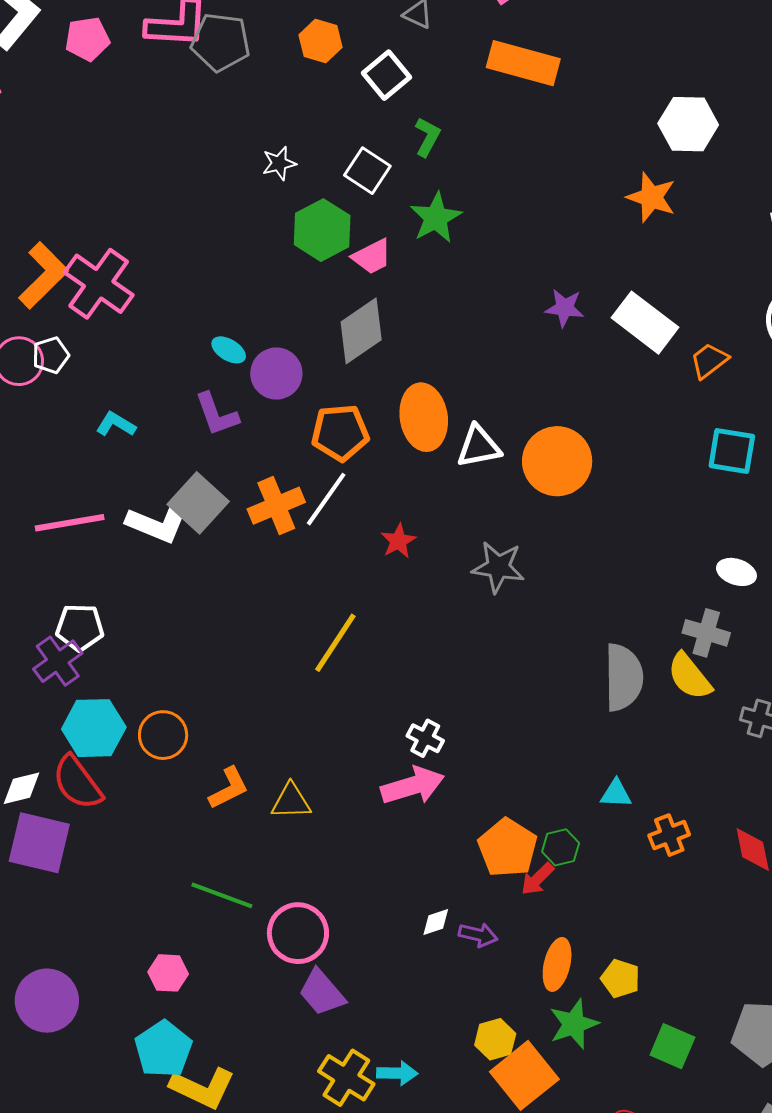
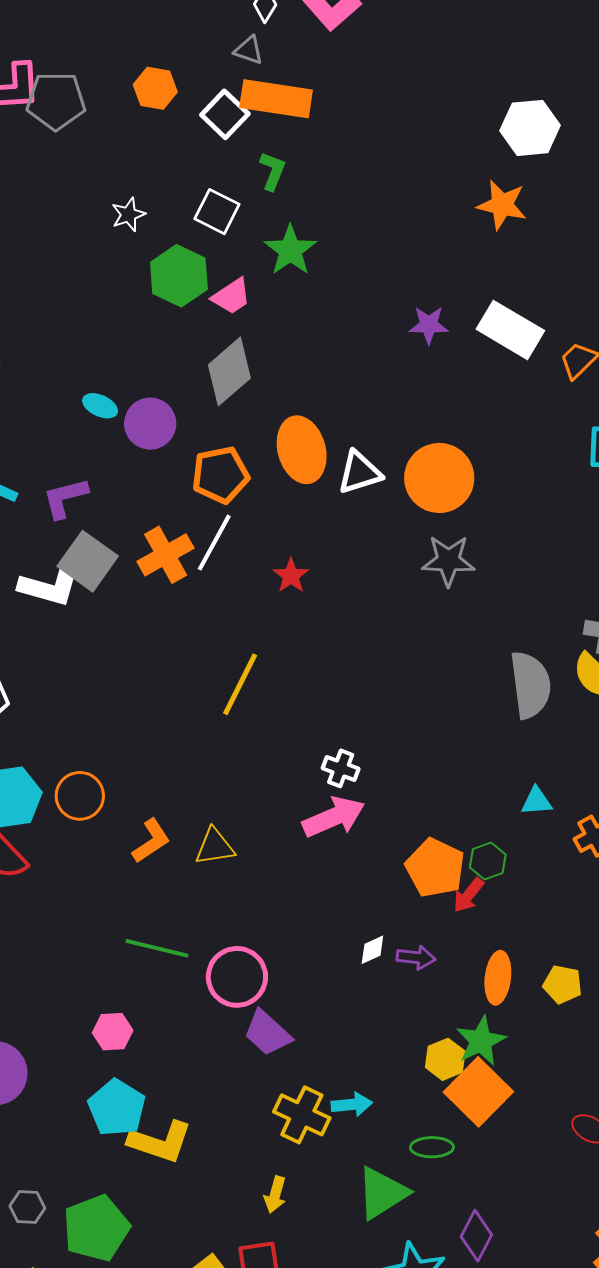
orange rectangle: (523, 63) -> (276, 99), moved
purple L-shape: (217, 414) -> (65, 498), moved, turned 102
gray star: (498, 567) -> (448, 561), moved
green star: (574, 1024) -> (481, 1041), moved

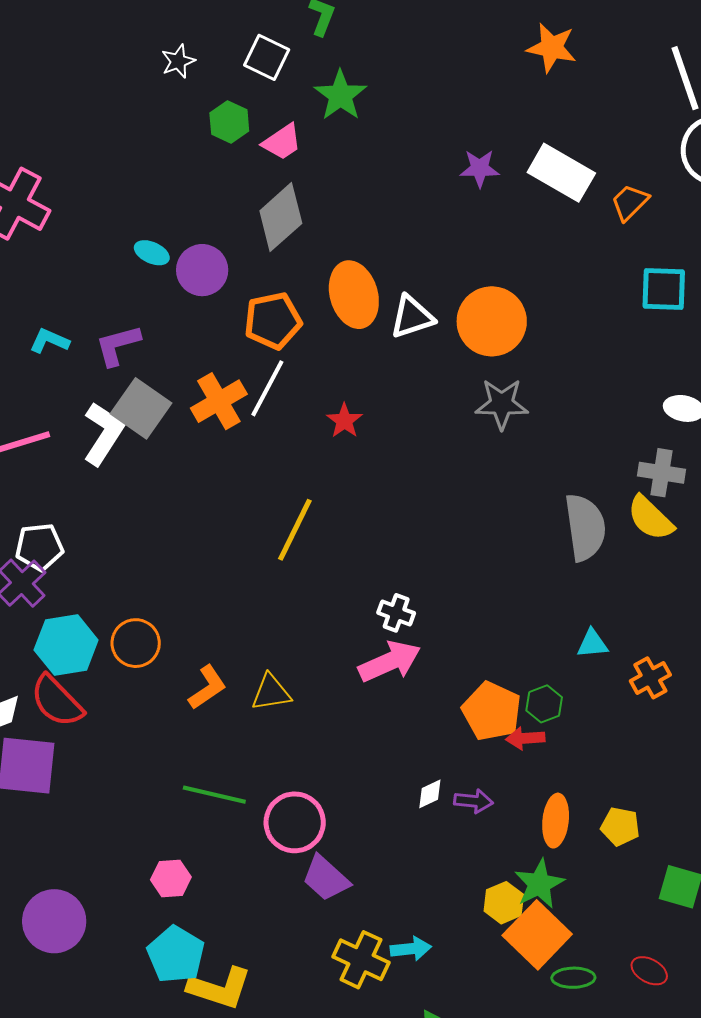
green hexagon: (179, 276) -> (229, 122), size x0.7
white L-shape: (50, 586) -> (103, 434), turned -72
red arrow: (468, 895) -> (525, 738), turned 48
green ellipse: (432, 1147) -> (573, 978), moved

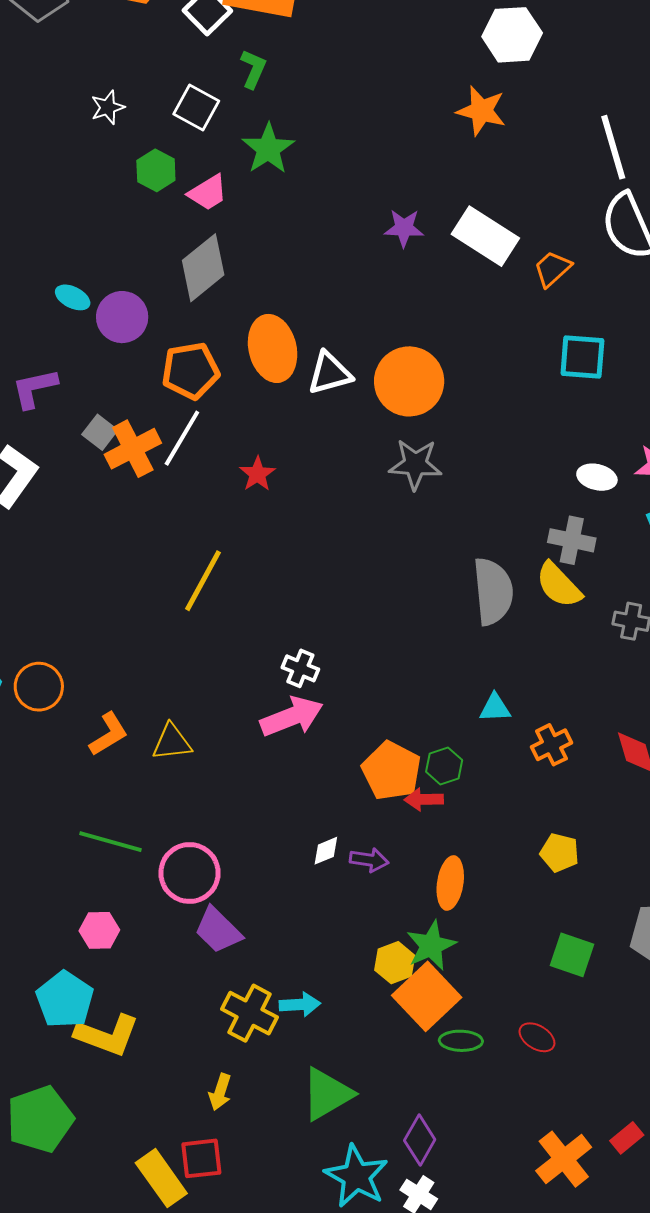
gray square: (141, 408) -> (100, 432), moved, size x0.6
yellow pentagon: (620, 827) -> (560, 853), moved
pink hexagon: (171, 878) -> (99, 930), moved

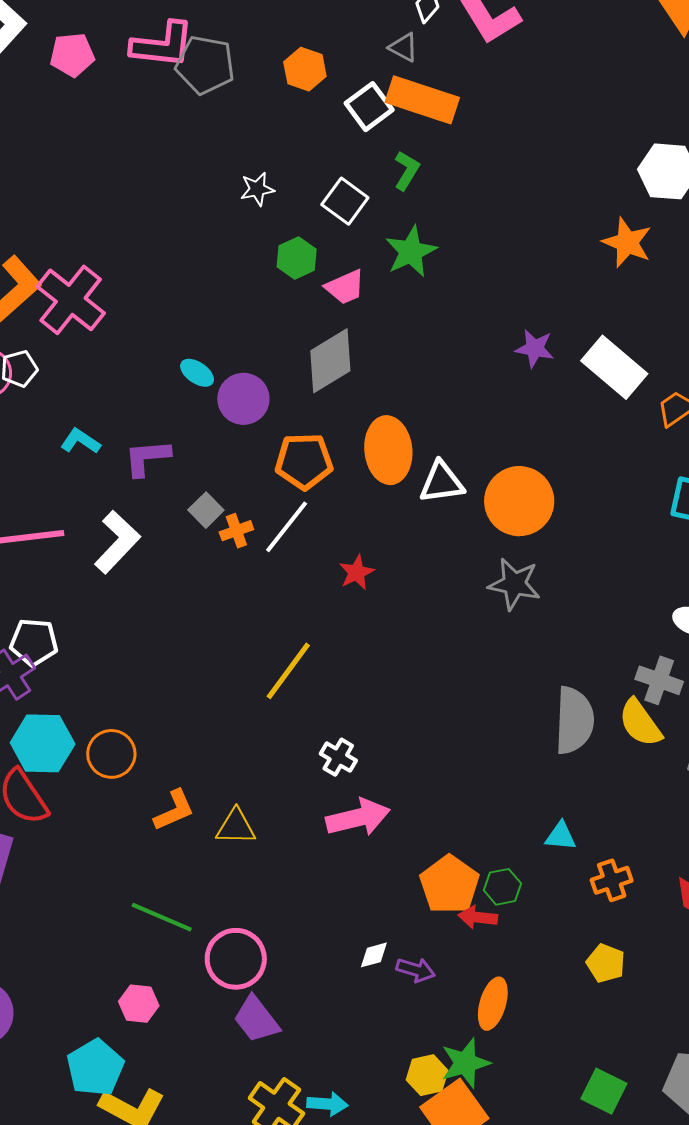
orange cross: (133, 449) -> (236, 531), size x0.6
white cross: (300, 668) -> (338, 757), moved
yellow pentagon: (560, 853) -> (606, 963), moved

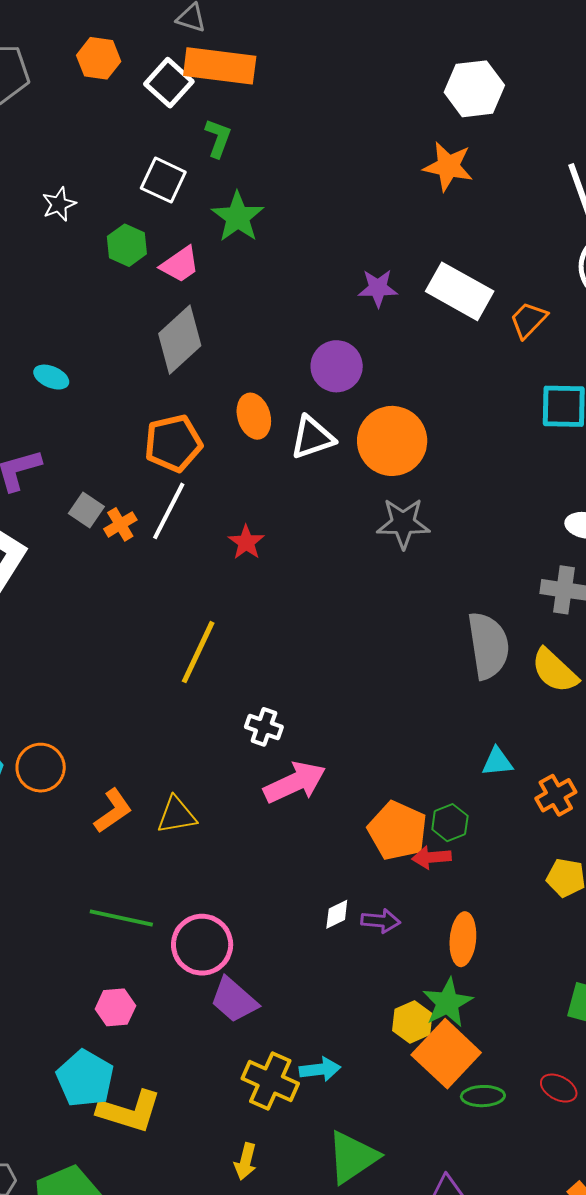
white star: (257, 189) -> (59, 204), moved
purple circle: (243, 399) -> (337, 366), moved
orange ellipse: (388, 450) -> (254, 416), size x0.7
yellow semicircle: (640, 723) -> (555, 671), moved

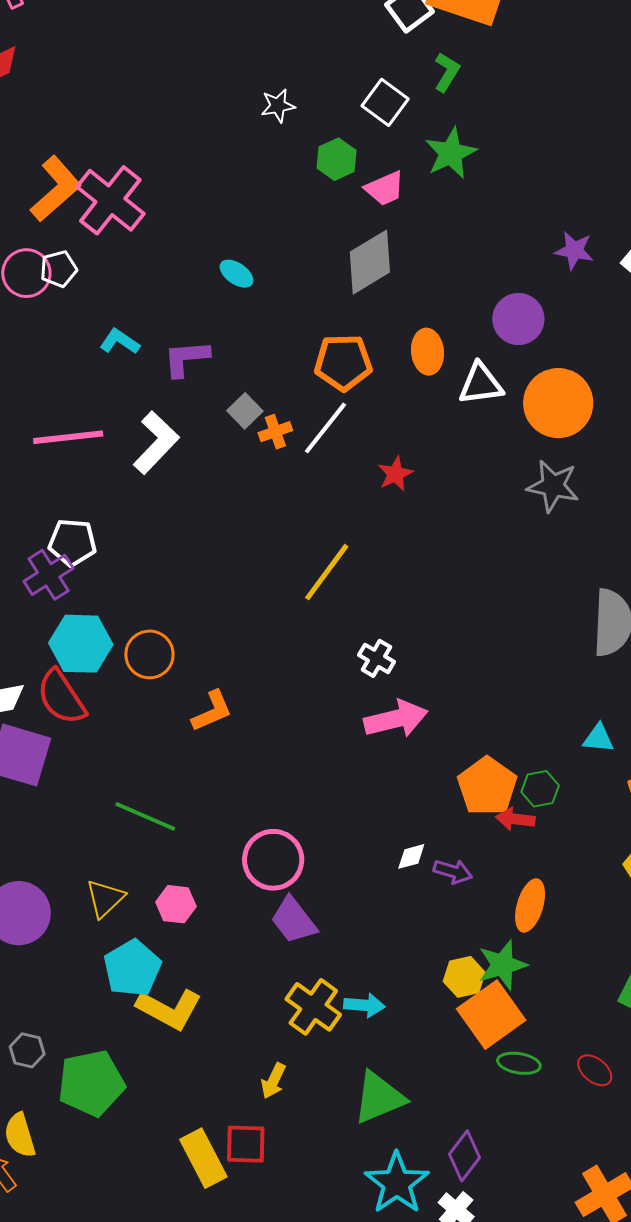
yellow triangle: (177, 815) -> (105, 898), moved, turned -45
green line: (121, 918) -> (145, 816), moved

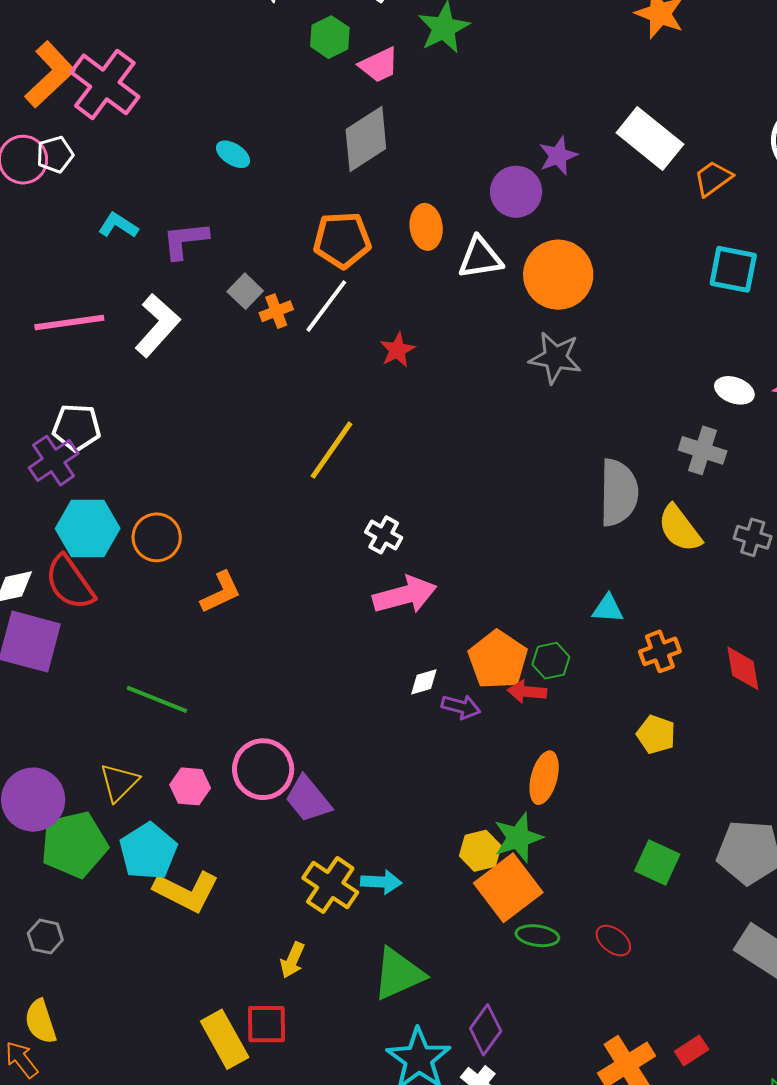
purple star: (574, 250) -> (558, 156), moved, turned -30
white diamond: (411, 856) -> (424, 682), moved
pink circle: (273, 860) -> (263, 769), moved
purple arrow: (453, 871) -> (461, 707), moved
green pentagon: (91, 1083) -> (74, 844), moved

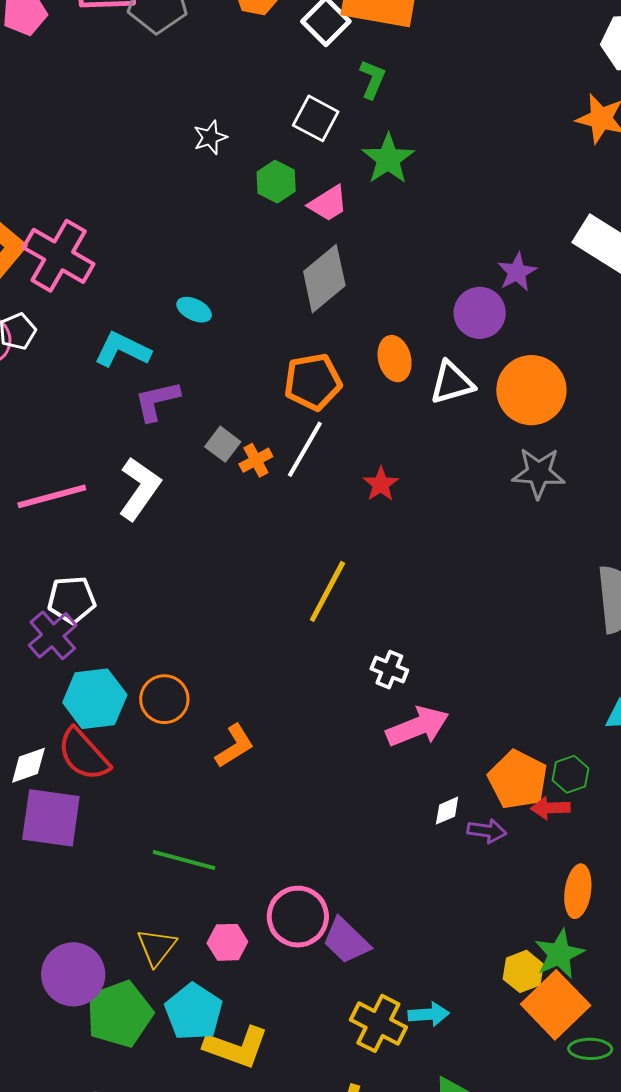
cyan L-shape: (118, 225) -> (122, 350), moved, size x1.4

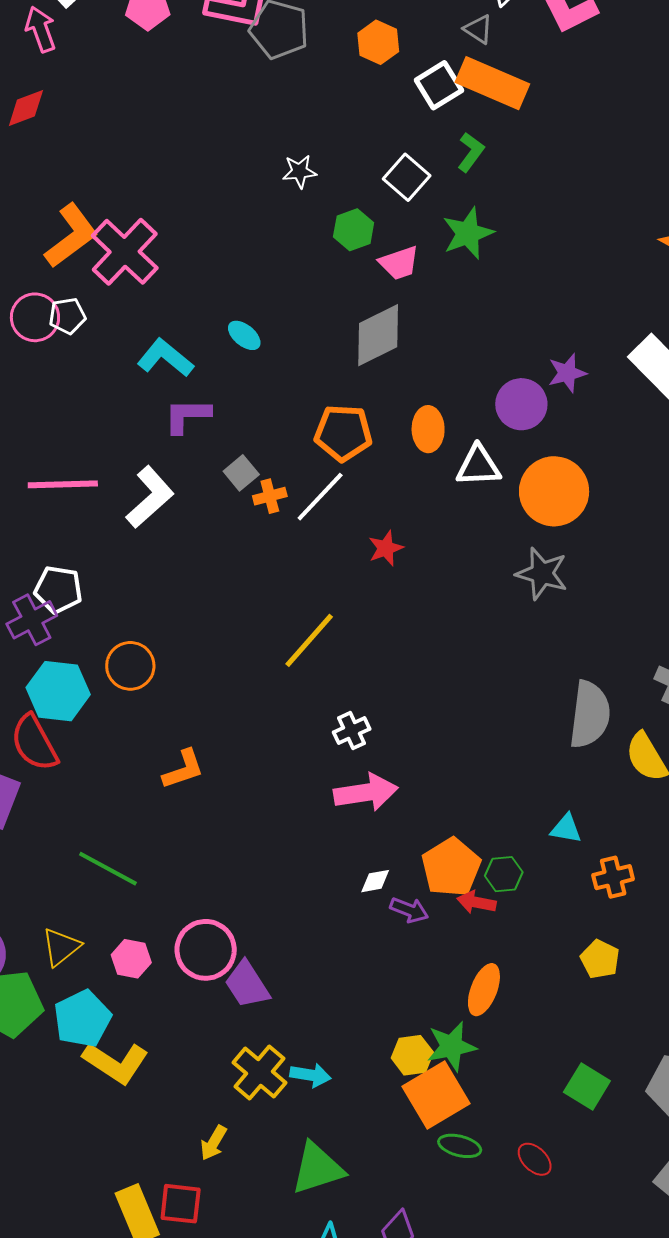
white cross: (389, 670) -> (352, 731), turned 30
orange circle: (164, 699) -> (130, 666), moved

